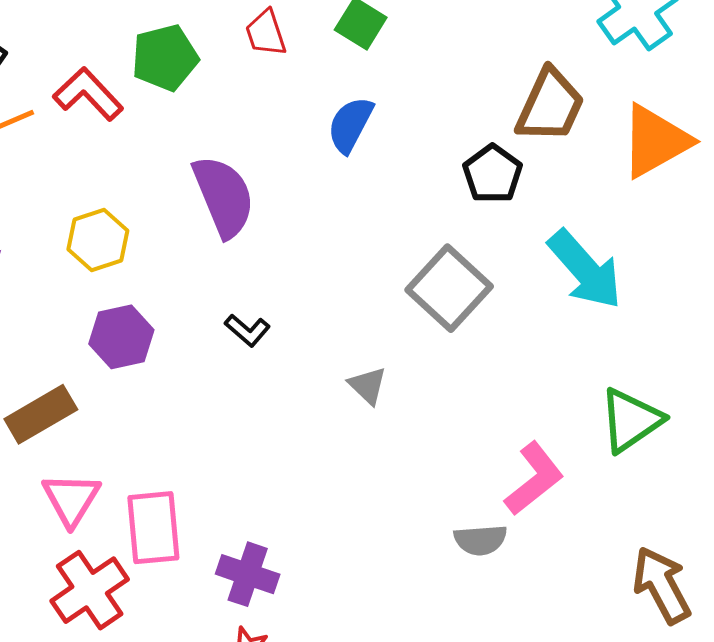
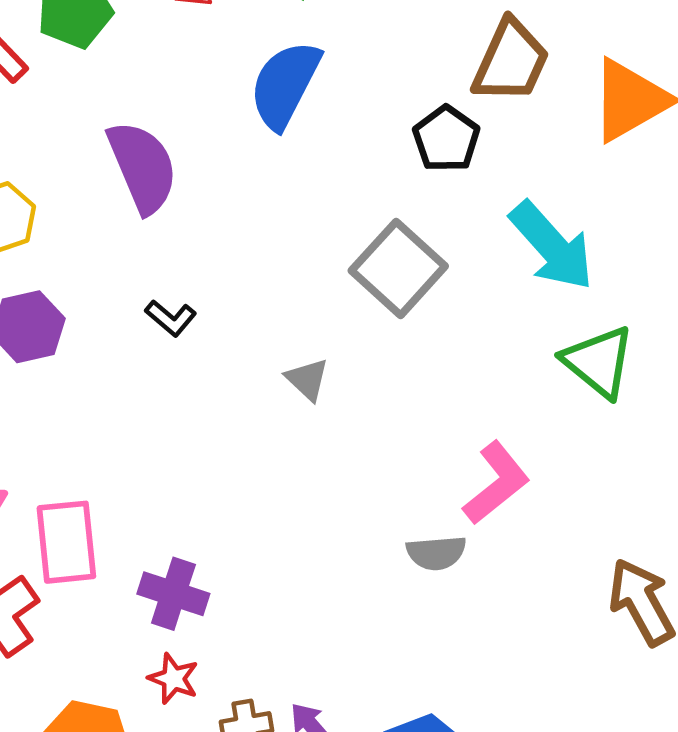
blue semicircle: (350, 125) -> (285, 85), size x1.4
green triangle: (631, 420) -> (599, 362), moved, turned -46

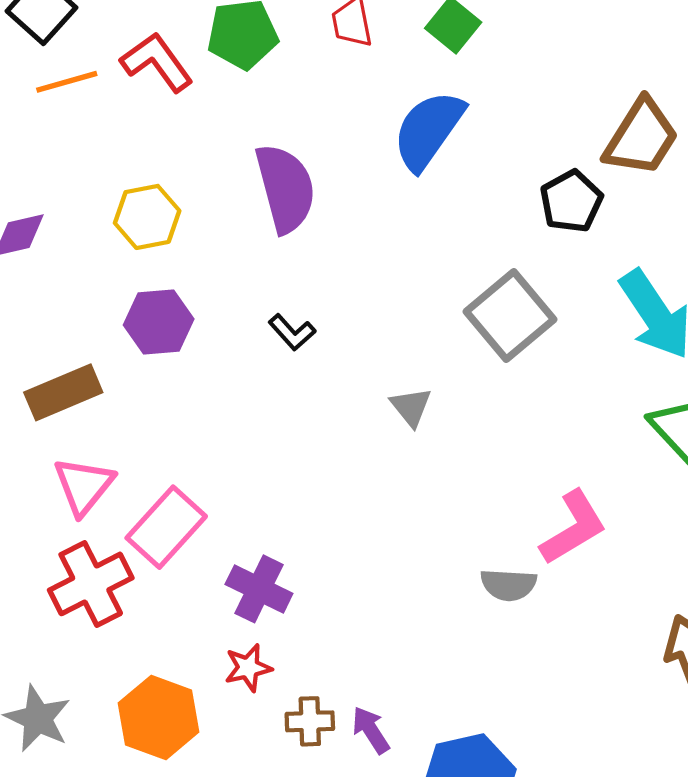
pink rectangle: (66, 542) -> (166, 527), turned 40
red star: (173, 679) -> (248, 668), turned 30

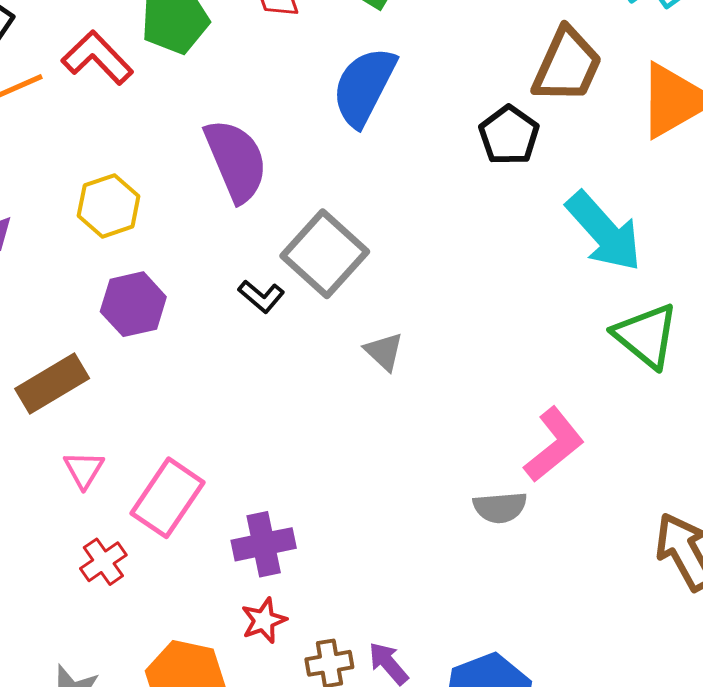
gray square: (510, 316) -> (325, 254), moved
pink triangle: (84, 486) -> (84, 470), size x0.7
red cross: (91, 584) -> (103, 562), size x0.6
purple cross: (259, 589) -> (264, 544), turned -30

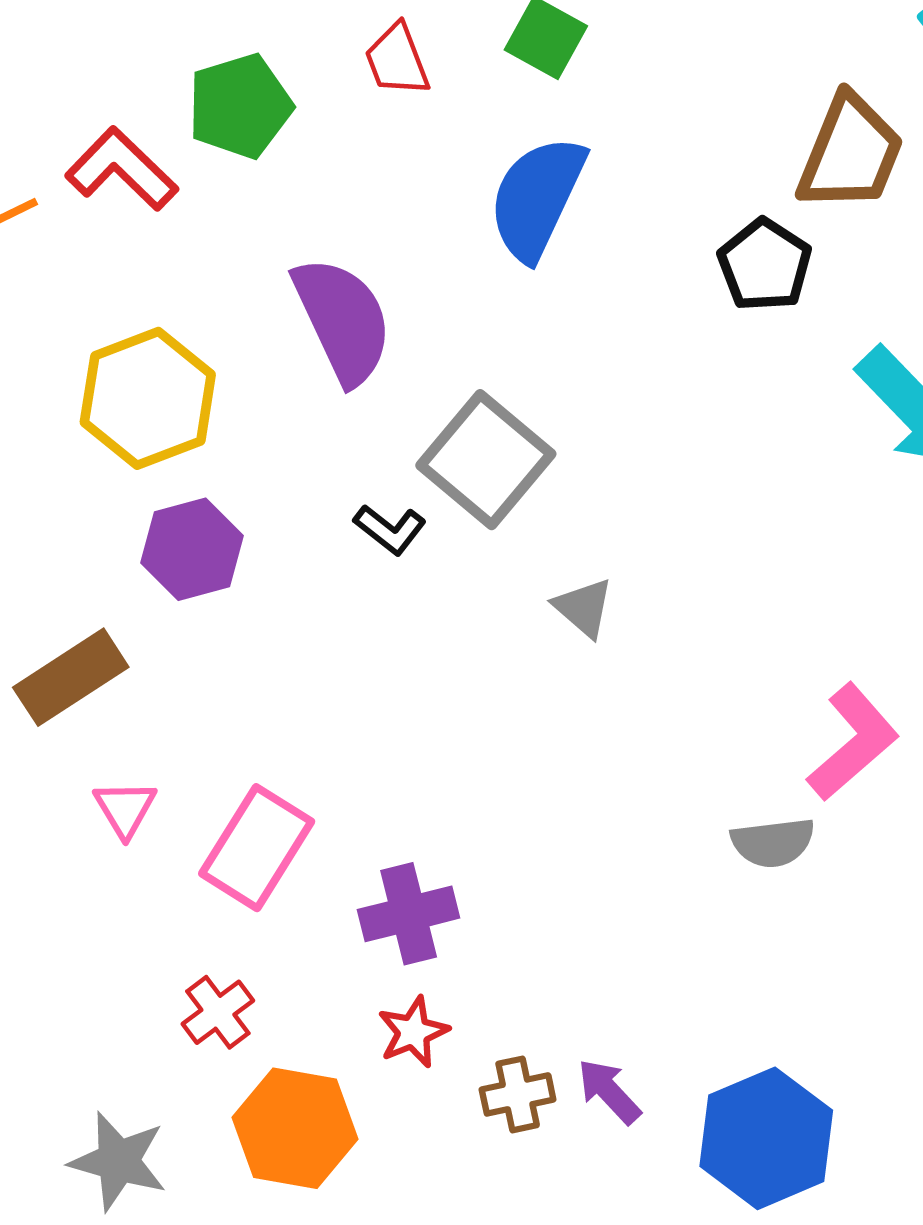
yellow hexagon: (109, 206) -> (148, 398), size x1.4
red cross: (103, 562) -> (218, 1012), moved

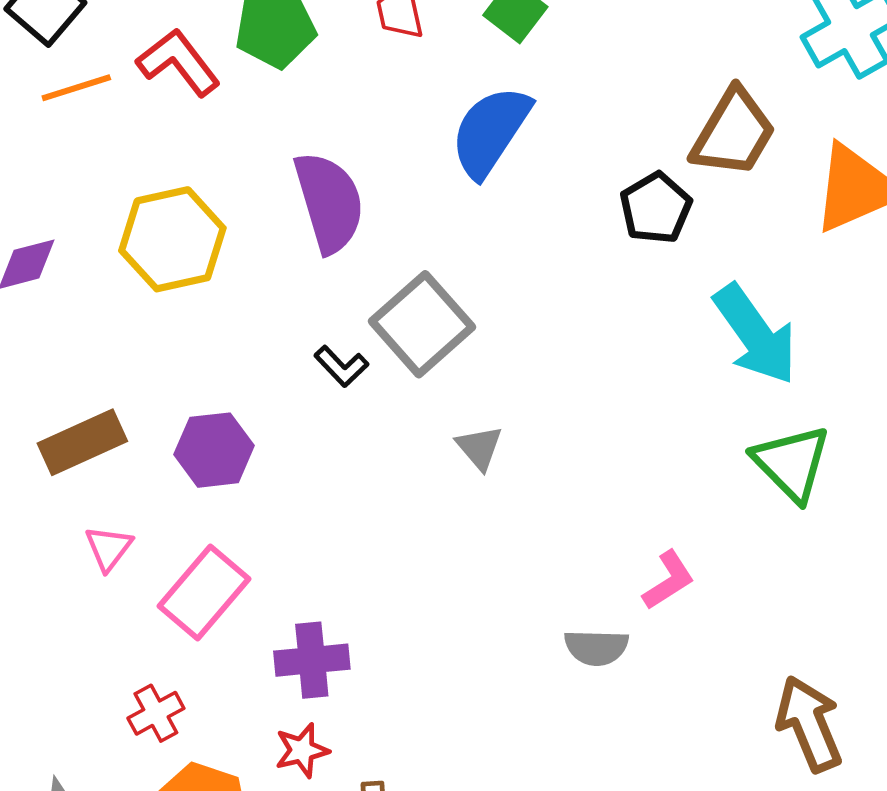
purple hexagon: (192, 549) -> (214, 450), moved
pink L-shape: (853, 742) -> (669, 580), size x0.7

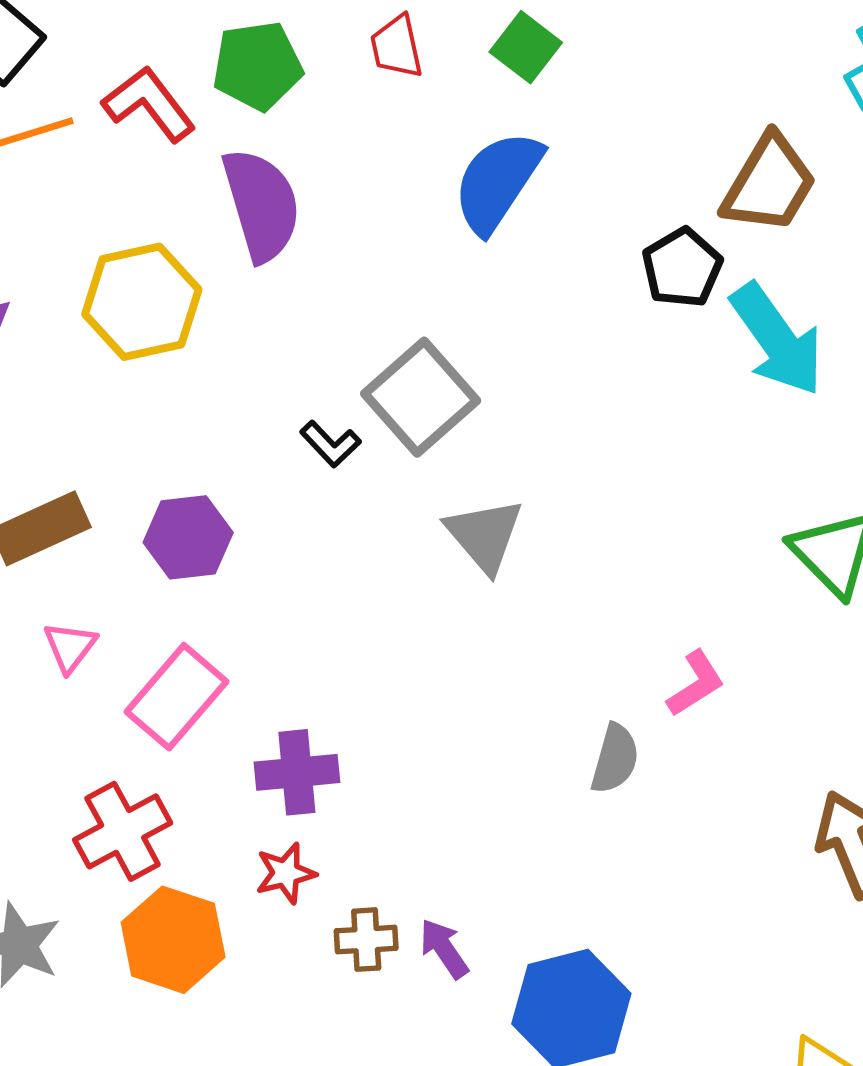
purple semicircle: (329, 202) -> (261, 205), moved
cyan arrow: (755, 334) -> (777, 340), moved
gray triangle: (479, 448) -> (485, 535), size x1.5
gray semicircle: (596, 647) -> (615, 759), turned -76
red cross: (156, 713) -> (123, 831), size x1.5

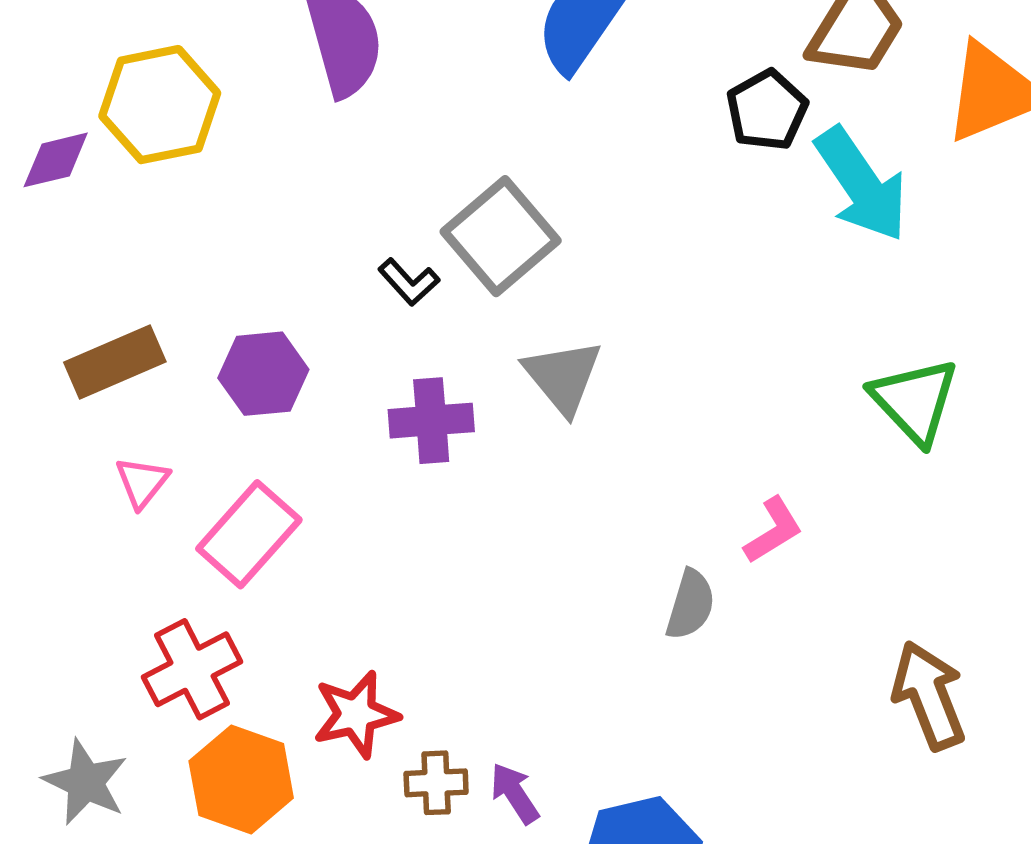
yellow hexagon: (142, 302) -> (160, 105), moved
purple cross: (297, 772) -> (431, 421), moved
red star: (286, 873) -> (356, 714), size x1.4

